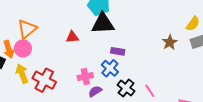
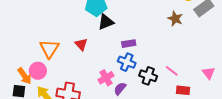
black triangle: (103, 24) -> (106, 22), size x0.7
orange triangle: (27, 29) -> (49, 49), moved
red triangle: (72, 37) -> (81, 44), turned -48

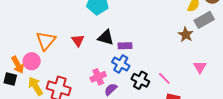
brown star: (175, 19) -> (186, 35), moved
black triangle: (106, 22) -> (106, 38), moved, turned 30
pink triangle: (209, 73) -> (200, 67), moved

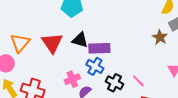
red triangle: (78, 41) -> (52, 43), size x1.6
purple rectangle: (125, 46) -> (99, 48), size x1.5

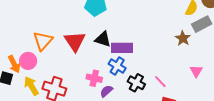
pink cross: (72, 79) -> (94, 78), turned 35

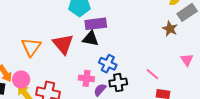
purple rectangle: (122, 48) -> (96, 24), moved
pink circle: (28, 61) -> (21, 79), moved
black cross: (136, 83) -> (118, 83), moved, turned -30

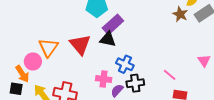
purple rectangle: (96, 24) -> (113, 24), turned -35
brown star: (170, 29) -> (180, 14), moved
pink circle: (21, 79) -> (33, 61), moved

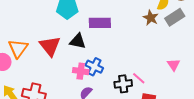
purple rectangle: (113, 24) -> (100, 23), moved, turned 40
pink cross: (104, 79) -> (81, 71), moved
black cross: (135, 83) -> (123, 84), moved

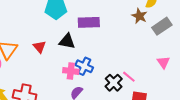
gray rectangle: (175, 17) -> (162, 26), moved
red triangle: (50, 46) -> (39, 47), size x0.6
black cross: (123, 84) -> (114, 83), turned -36

